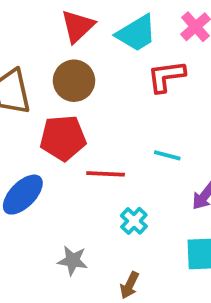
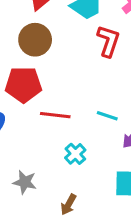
red L-shape: (166, 76) -> (108, 41), turned 112
cyan line: (167, 155) -> (107, 116), moved

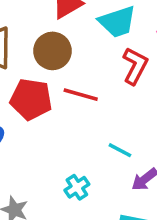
red line: (55, 115) -> (81, 95), moved

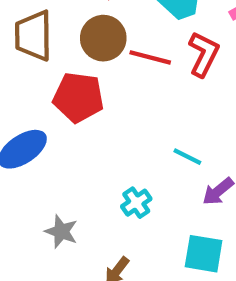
red line: (81, 95) -> (150, 57), moved

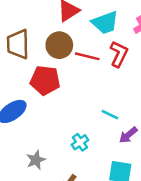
gray star: (61, 232) -> (36, 160), turned 30

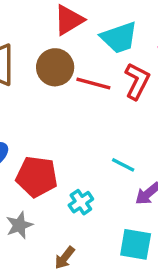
red pentagon: (45, 80) -> (37, 177), moved

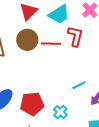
cyan line: (123, 165) -> (79, 85), turned -40

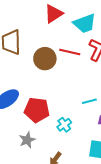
brown circle: (27, 40) -> (45, 59), moved

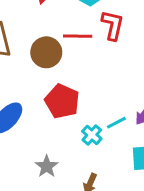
cyan line: (89, 101) -> (116, 123), moved
red pentagon: (37, 110) -> (62, 101), moved, turned 30

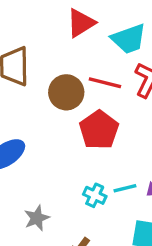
red pentagon: (62, 101) -> (99, 130), moved
cyan cross: (92, 135) -> (95, 195), turned -30

